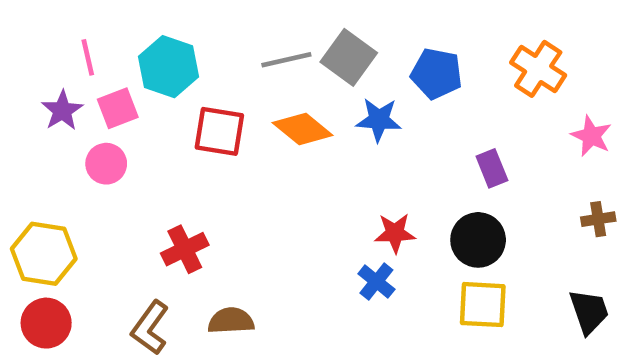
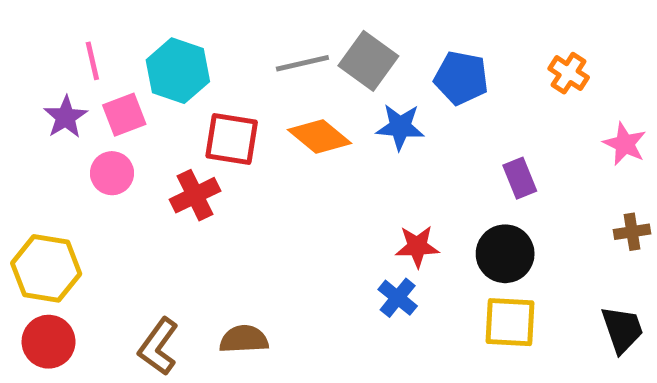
orange cross: (538, 69) -> (569, 73), size x0.7
red cross: (185, 249) -> (195, 195), moved

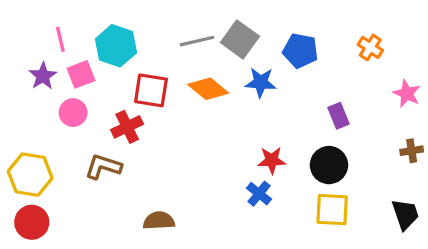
brown L-shape: (158, 347) -> (103, 167), moved, turned 72

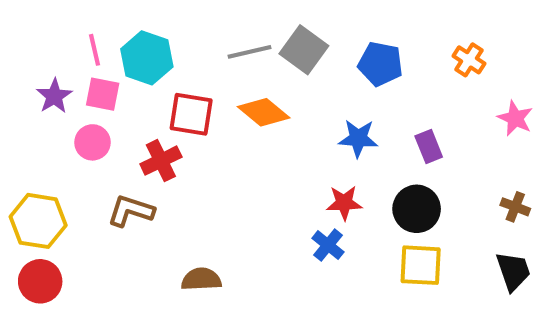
pink line: (60, 39) -> (95, 50), moved
pink square: (81, 74) -> (103, 94), turned 32
blue star: (261, 82) -> (358, 138), moved
brown cross: (412, 151) -> (515, 207), moved, turned 30

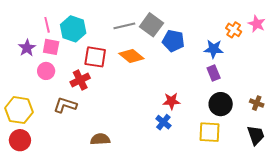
blue pentagon: (380, 64) -> (173, 41), moved
pink star: (515, 118) -> (257, 24), moved
blue star: (358, 138) -> (214, 49), moved
black circle: (417, 209) -> (221, 104), moved

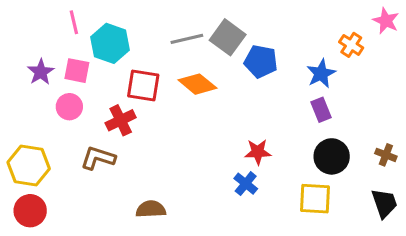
pink star: (257, 24) -> (386, 21), moved
pink line: (47, 25) -> (74, 22), moved
blue star: (214, 49) -> (321, 74), turned -30

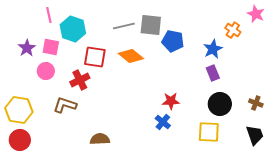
gray square: (228, 37) -> (151, 25), turned -30

